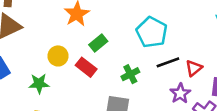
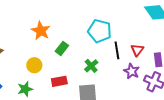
black line: (168, 62) -> (117, 50), turned -66
red rectangle: (86, 67) -> (59, 81), moved, turned -35

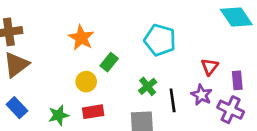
black line: (117, 50) -> (173, 100), moved
yellow circle: (34, 65) -> (86, 82), moved
red rectangle: (59, 81) -> (93, 112), moved

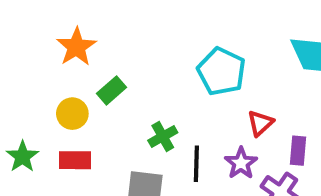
cyan pentagon: (160, 40) -> (221, 71), moved
green star: (59, 115) -> (22, 157), turned -30

